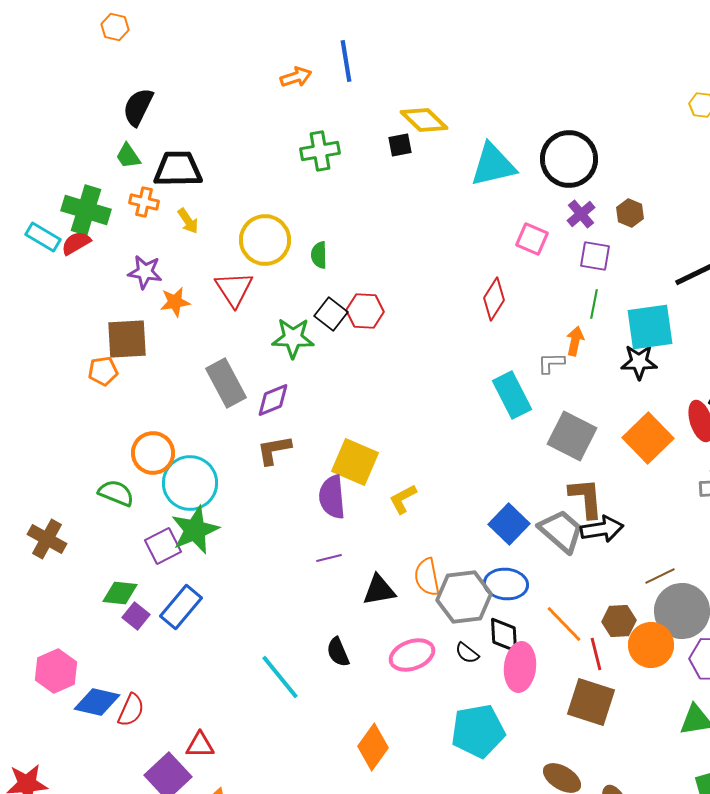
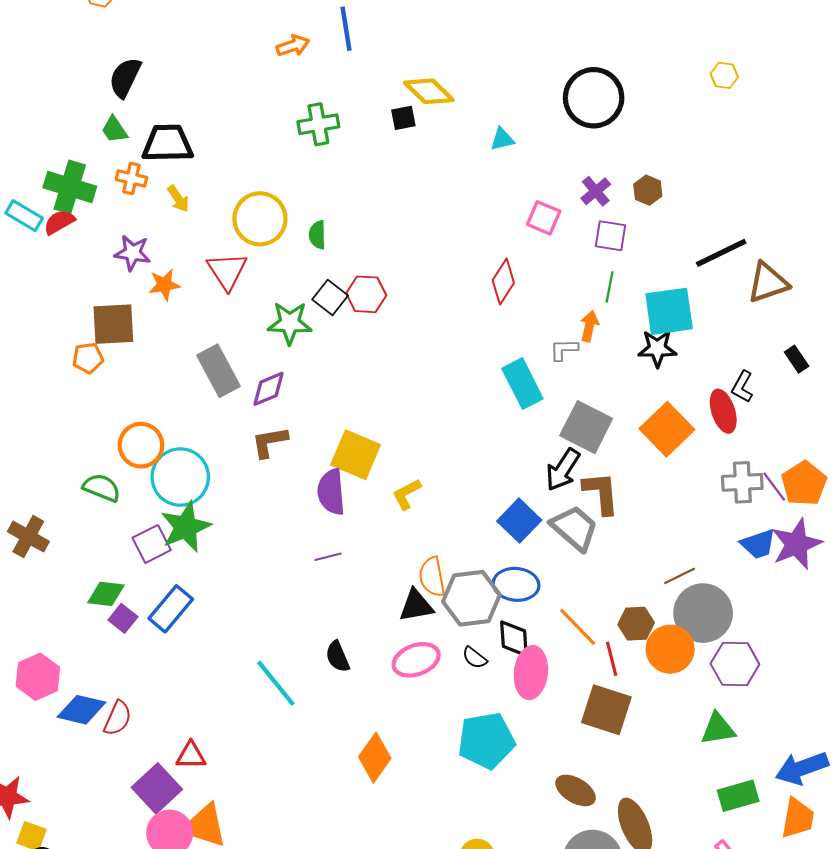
black circle: (569, 159) -> (594, 98), moved
cyan triangle: (493, 165) -> (502, 139), size x0.5
black arrow: (602, 529) -> (563, 470), moved, turned 132
black triangle: (379, 590) -> (416, 606), moved

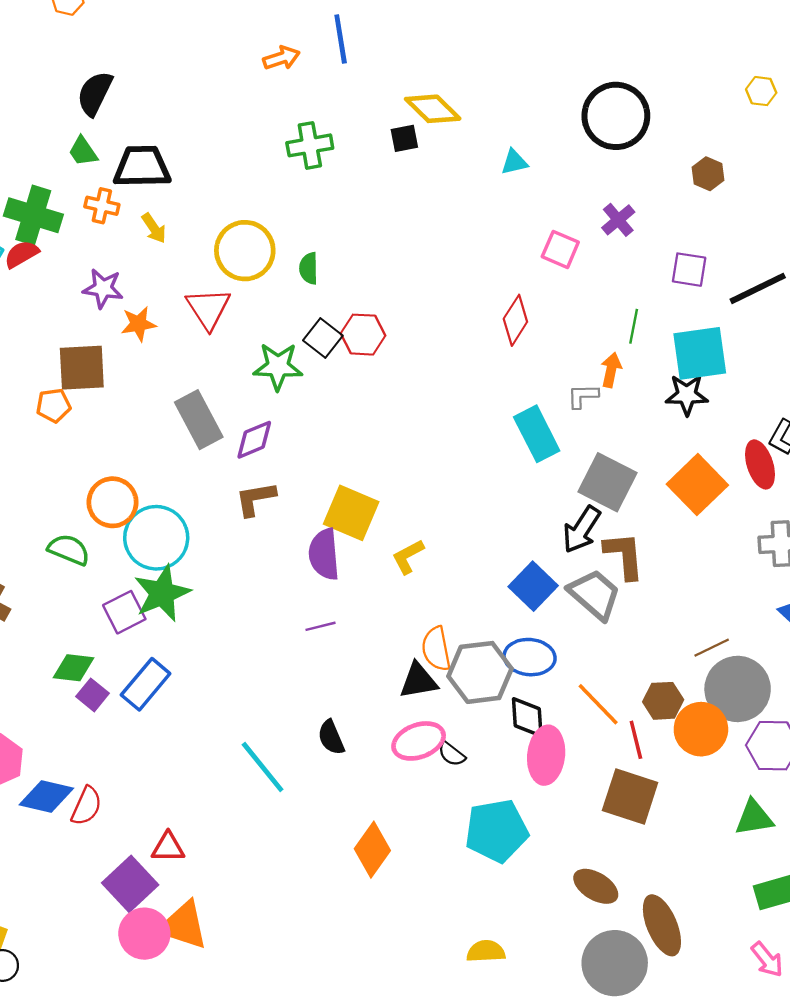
brown hexagon: (648, 190) -> (708, 174), moved
purple square: (611, 236) -> (689, 270), moved
black semicircle: (475, 658) -> (452, 754), moved

